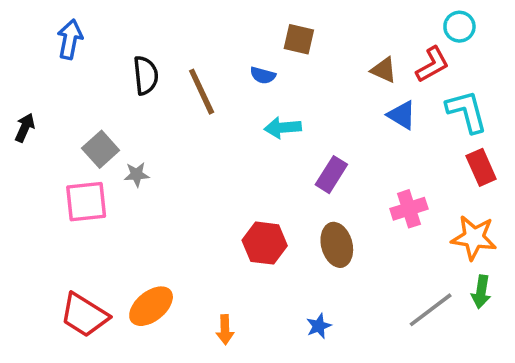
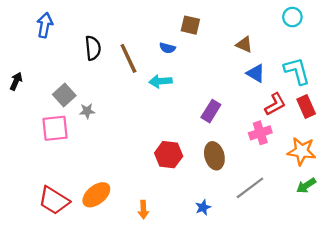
red L-shape: (432, 65) -> (275, 104), moved
cyan arrow: (283, 128) -> (161, 81), moved
green arrow: (481, 292) -> (306, 186), turned 48
gray line: (431, 310) -> (250, 188), moved

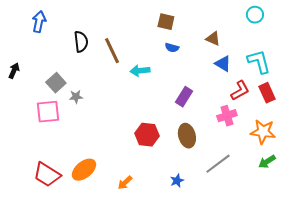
blue semicircle: (167, 48) -> (172, 48), moved
orange arrow: (143, 210) -> (125, 183), turned 49

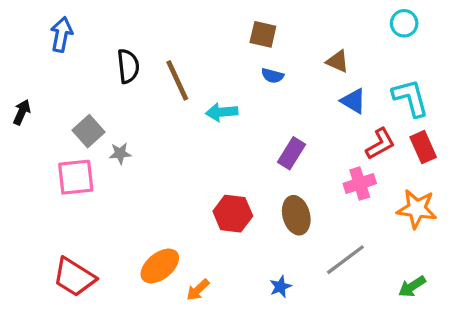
green arrow: (267, 162) -> (412, 287), moved
orange ellipse: (84, 170) -> (160, 266), moved

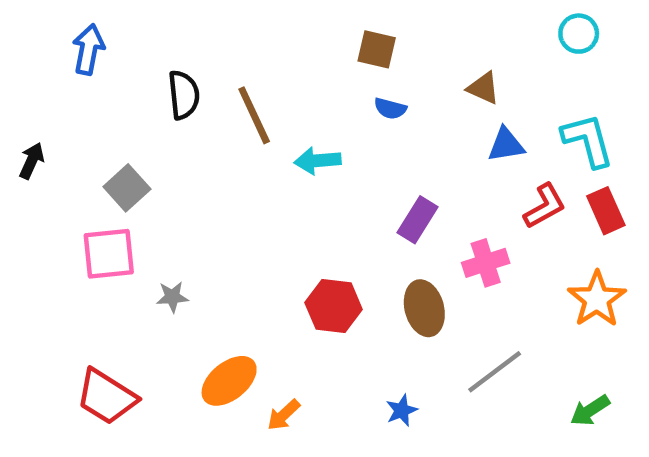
blue triangle: (353, 101) -> (506, 145), turned -40
gray star: (120, 153) -> (172, 297), moved
pink cross: (360, 183) -> (486, 263), moved
orange star: (417, 209) -> (597, 299), turned 30

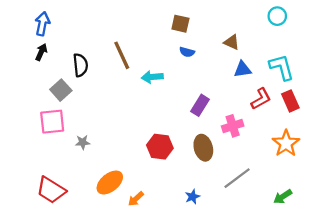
black semicircle: (184, 95) -> (80, 65), moved
black arrow: (32, 161) -> (41, 52), moved

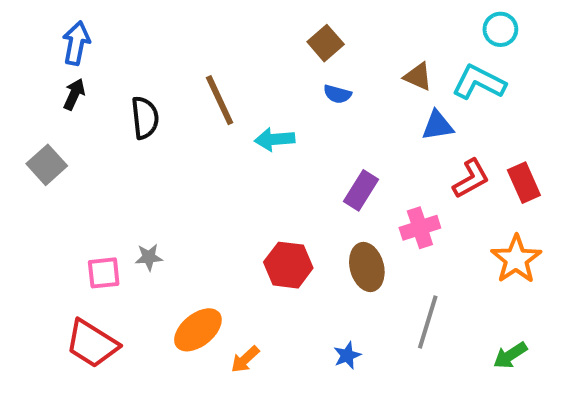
brown square: (180, 24) -> (326, 43), turned 36
cyan L-shape: (282, 67) -> (479, 82), moved, turned -48
gray square: (61, 90) -> (47, 165), moved
pink square: (52, 122) -> (104, 273), moved, size x0.7
gray line: (237, 178) -> (428, 322), turned -36

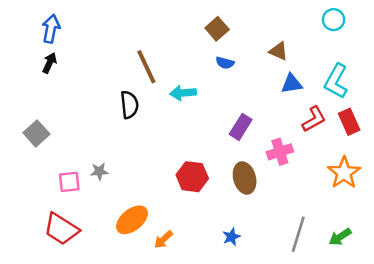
cyan L-shape: (479, 82) -> (336, 81), moved, turned -88
black semicircle: (145, 118) -> (129, 105), moved
gray square: (47, 165) -> (36, 133), moved
gray line: (428, 322) -> (298, 234), moved

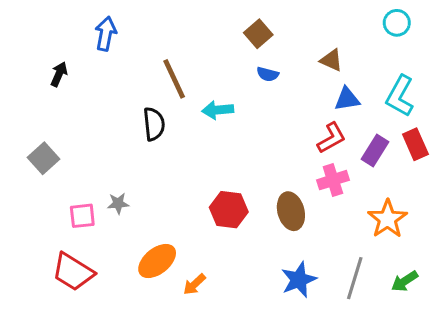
blue arrow: (51, 29) -> (106, 34), moved
red L-shape: (314, 119) -> (331, 138), moved
purple rectangle: (241, 127) -> (375, 150), moved
orange star: (344, 173) -> (387, 219), moved
blue star: (231, 237) -> (299, 280), moved, size x1.6

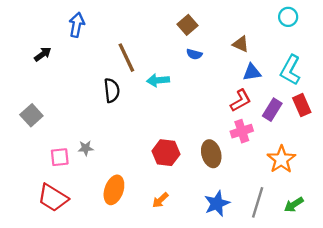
black arrow: (59, 74) -> (43, 54), turned 30
orange ellipse: (157, 261) -> (114, 190), turned -32
orange arrow: (194, 284) -> (160, 200), moved

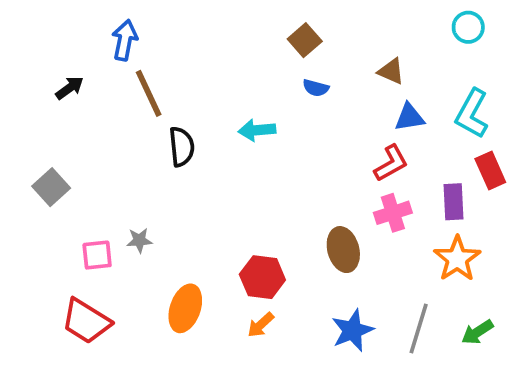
brown line: (126, 58) -> (149, 93), moved
purple rectangle: (272, 110) -> (454, 202), moved, turned -35
red hexagon: (166, 153) -> (262, 277), moved

